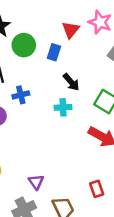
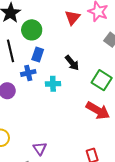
blue rectangle: (54, 52) -> (38, 55), moved
cyan cross: (63, 107) -> (53, 84), moved

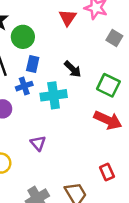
cyan cross: (53, 84) -> (54, 95), size x1.5
purple triangle: (40, 148) -> (38, 143), moved

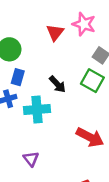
green square: (108, 85) -> (92, 81), moved
purple triangle: (38, 143) -> (31, 159), moved

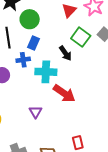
green square: (92, 81) -> (81, 37), moved
red arrow: (90, 137) -> (64, 93), moved

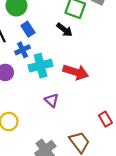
blue rectangle: (33, 43) -> (28, 29), turned -40
cyan cross: (46, 72) -> (41, 66), moved

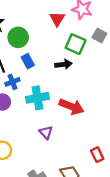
black arrow: (64, 30) -> (63, 64), turned -49
blue cross: (23, 50) -> (12, 82), moved

